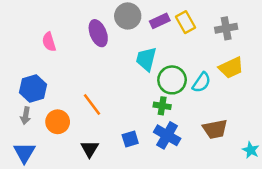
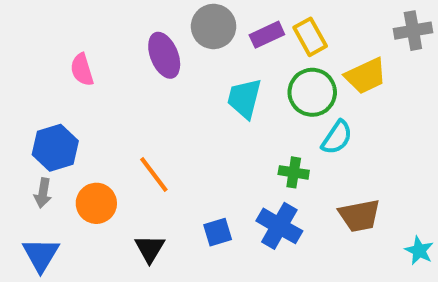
gray cross: (226, 28) -> (413, 31), moved
yellow trapezoid: (231, 68) -> (366, 76), moved
green circle: (172, 80) -> (312, 92), moved
green cross: (162, 106) -> (294, 172), moved

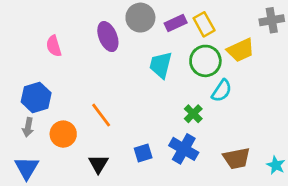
green cross: (294, 172) -> (193, 114), turned 36
brown trapezoid: (360, 216) -> (237, 158), moved

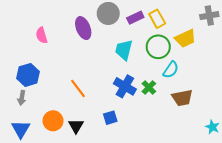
orange circle: (63, 134) -> (53, 121), moved
blue cross: (184, 149) -> (125, 86), moved
brown trapezoid: (237, 158) -> (182, 98), moved

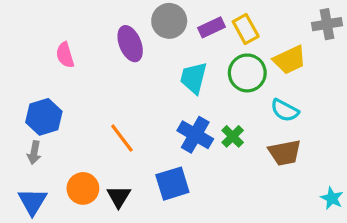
cyan semicircle: (171, 70) -> (285, 110), moved, turned 84
blue square: (110, 118) -> (172, 184), size x1.5

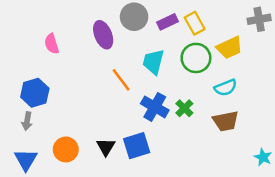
cyan semicircle: (285, 110) -> (226, 88), turned -50
orange line: (122, 138) -> (121, 80), moved
black triangle: (119, 197) -> (106, 147), moved

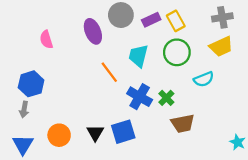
gray cross: (259, 19) -> (222, 17), moved
yellow trapezoid: (229, 48) -> (221, 47), moved
brown trapezoid: (226, 121) -> (183, 123), moved

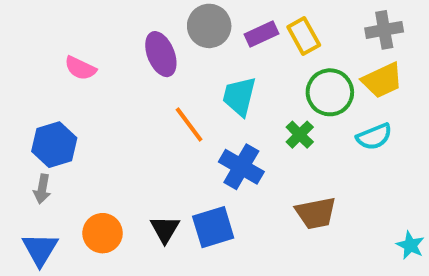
pink semicircle: (46, 40) -> (80, 68), turned -48
green circle: (177, 52) -> (330, 92), moved
cyan semicircle: (204, 79) -> (374, 137), moved
green cross: (166, 98) -> (300, 135), moved

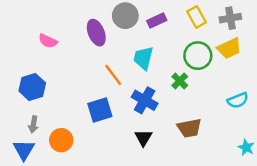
yellow rectangle: (304, 36) -> (197, 17), moved
cyan semicircle: (374, 137) -> (238, 100), moved
gray arrow: (42, 189) -> (33, 124), moved
blue square: (213, 227) -> (100, 110), moved
black triangle: (165, 229) -> (143, 138), moved

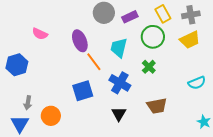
purple ellipse: (96, 33) -> (80, 41), moved
green circle: (198, 56) -> (153, 37), moved
blue hexagon: (32, 87) -> (17, 65), moved

